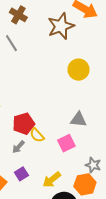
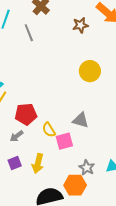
brown star: (61, 26) -> (80, 25), size x0.6
yellow semicircle: (37, 135) -> (49, 130), moved
yellow arrow: (52, 180) -> (38, 163), moved, turned -48

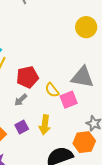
gray triangle: (81, 120) -> (82, 77), size x1.4

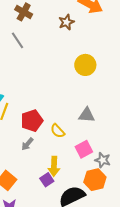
gray triangle: (82, 77) -> (87, 115), size x0.7
pink square: (69, 100) -> (84, 149), moved
purple square: (22, 127) -> (47, 180), moved

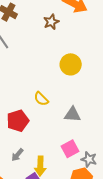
yellow semicircle: (58, 131) -> (41, 99), moved
gray arrow: (27, 144) -> (17, 155), moved

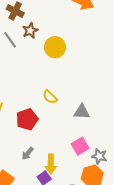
brown star: (51, 22) -> (30, 31), moved
yellow circle: (71, 64) -> (55, 47), moved

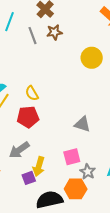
yellow circle: (55, 47) -> (92, 58), moved
yellow semicircle: (50, 97) -> (32, 93), moved
gray arrow: (28, 153) -> (19, 150), size x1.5

